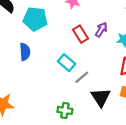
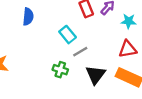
green cross: (65, 110) -> (60, 70), moved

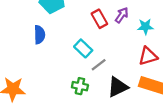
black triangle: (96, 75) -> (118, 87), turned 35

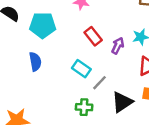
purple arrow: (122, 15) -> (118, 46), moved

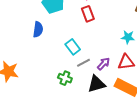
red rectangle: (93, 36) -> (88, 14), moved
purple arrow: (118, 46) -> (104, 64), moved

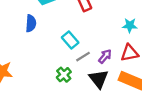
green cross: (65, 78) -> (64, 75), turned 32
black triangle: (96, 84) -> (99, 79), turned -48

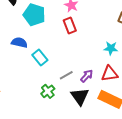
blue semicircle: (31, 23) -> (19, 43), turned -84
cyan rectangle: (70, 40) -> (40, 57), moved

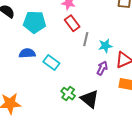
cyan star: (111, 48) -> (105, 46), moved
gray line: (66, 75) -> (86, 39), moved, turned -32
black triangle: (80, 96) -> (90, 99), moved

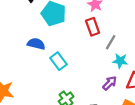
gray line: (86, 39) -> (111, 42), moved

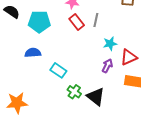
gray line: (111, 42) -> (96, 20), moved
cyan rectangle: (58, 61) -> (58, 70), moved

